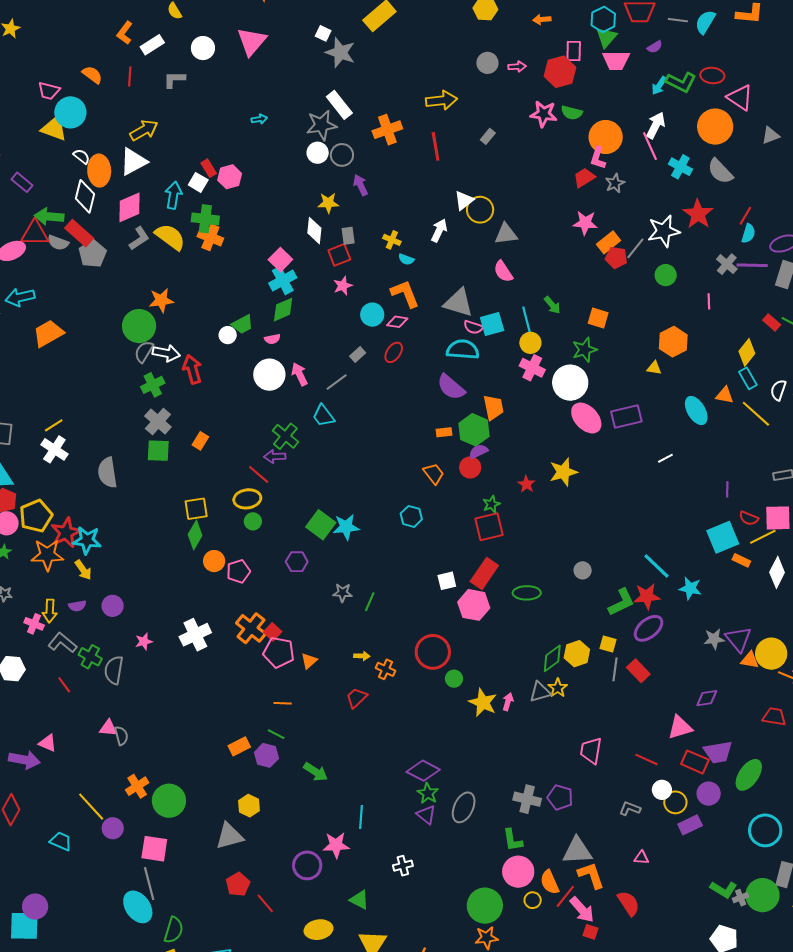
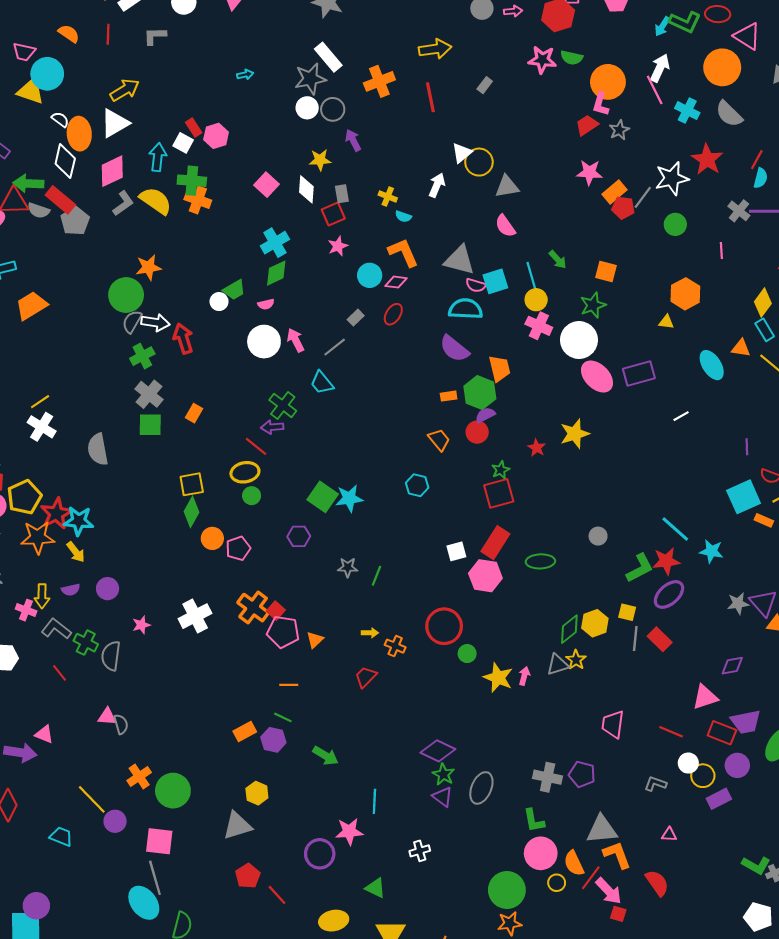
pink square: (280, 260) -> (266, 185), moved

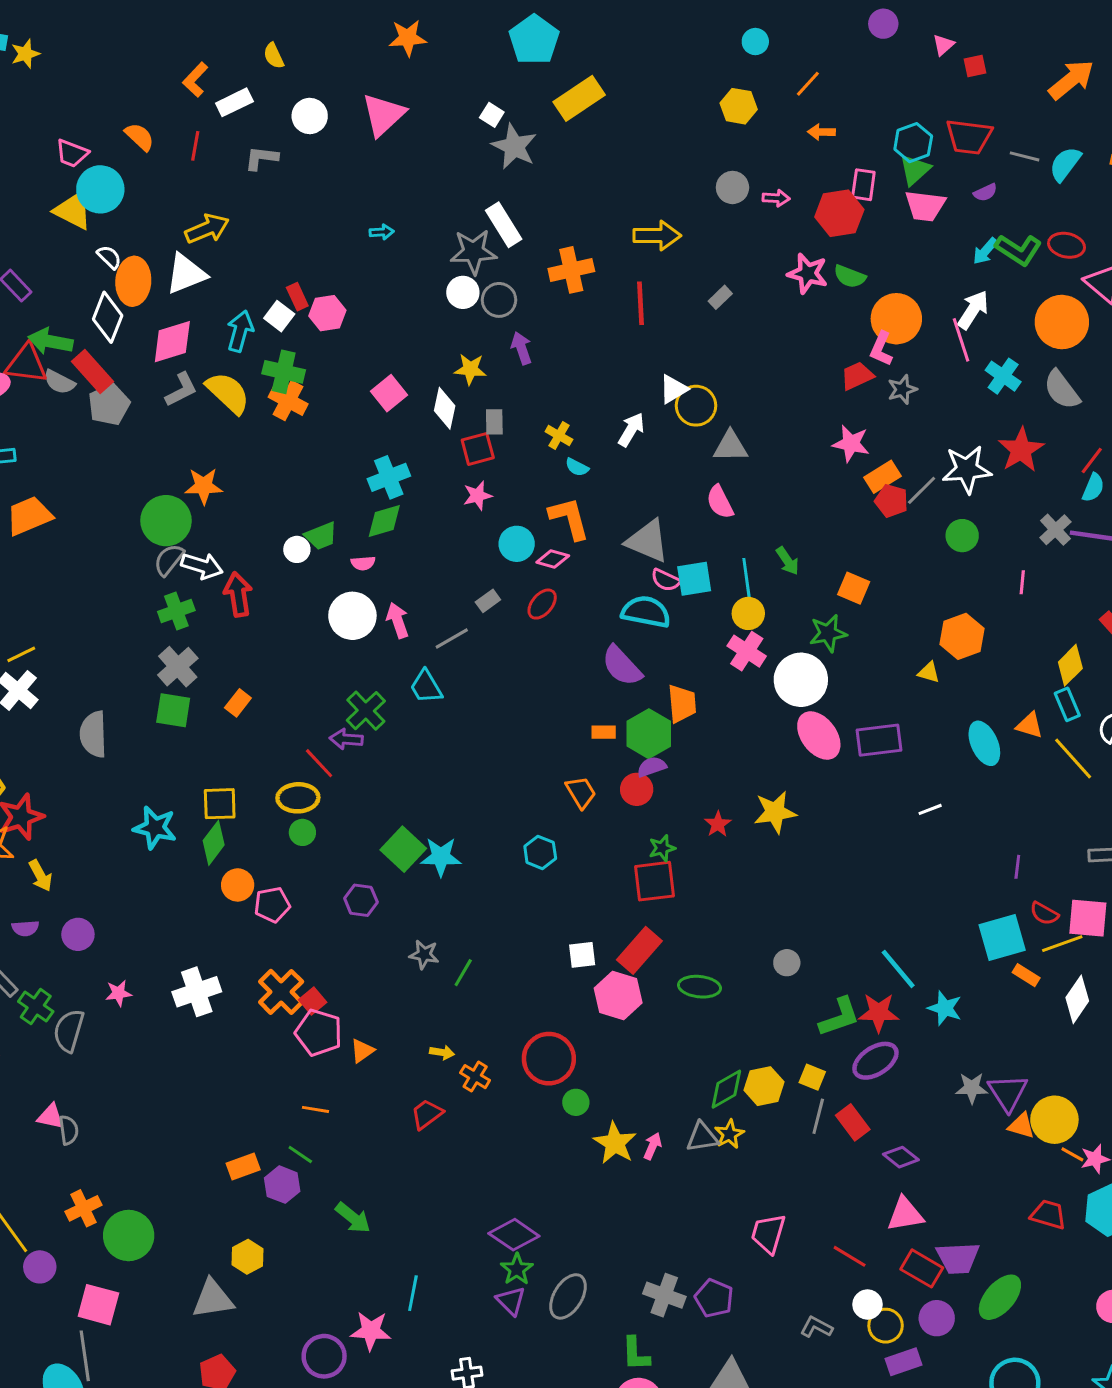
cyan star: (79, 521) -> (155, 828), moved
purple diamond: (732, 666) -> (901, 1157), moved, turned 40

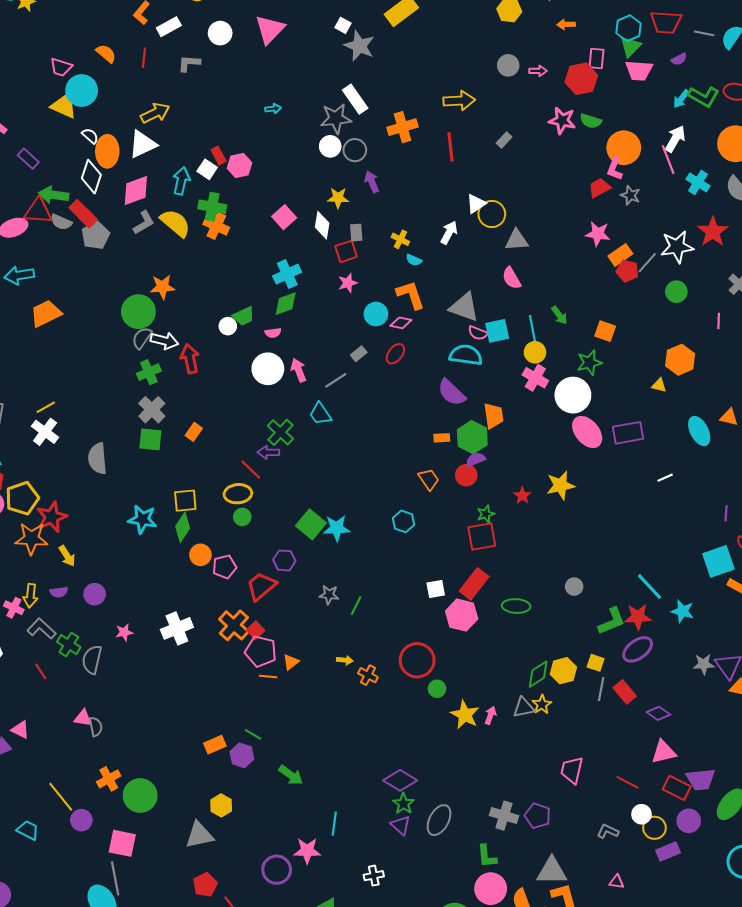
gray star: (902, 389) -> (630, 195), turned -30
orange line: (315, 1109) -> (268, 676), moved
red trapezoid: (427, 1114) -> (261, 586), moved, size x1.4

